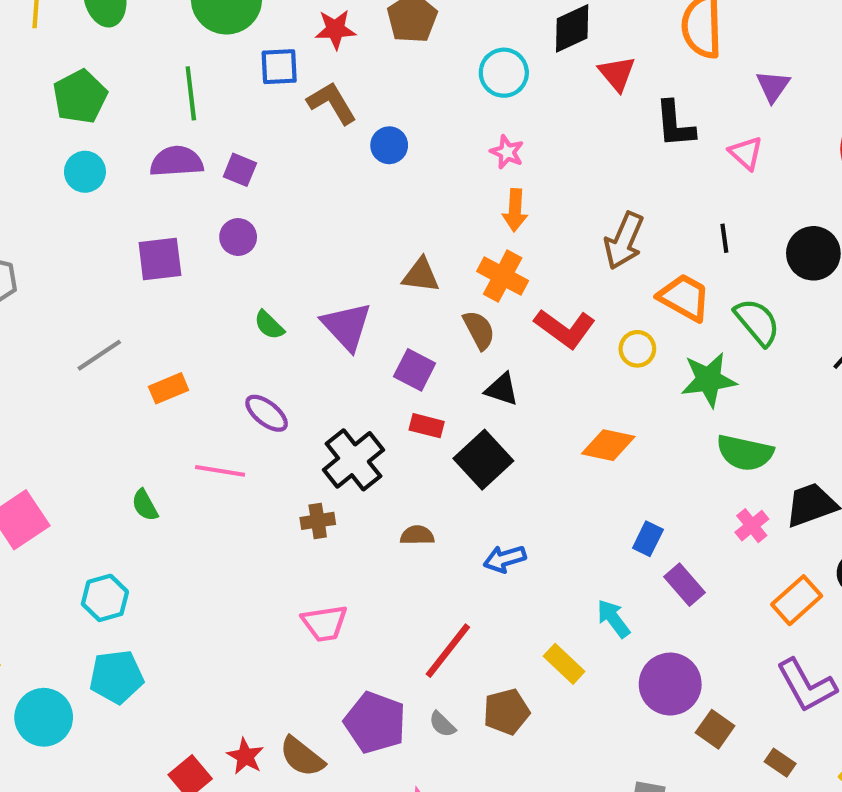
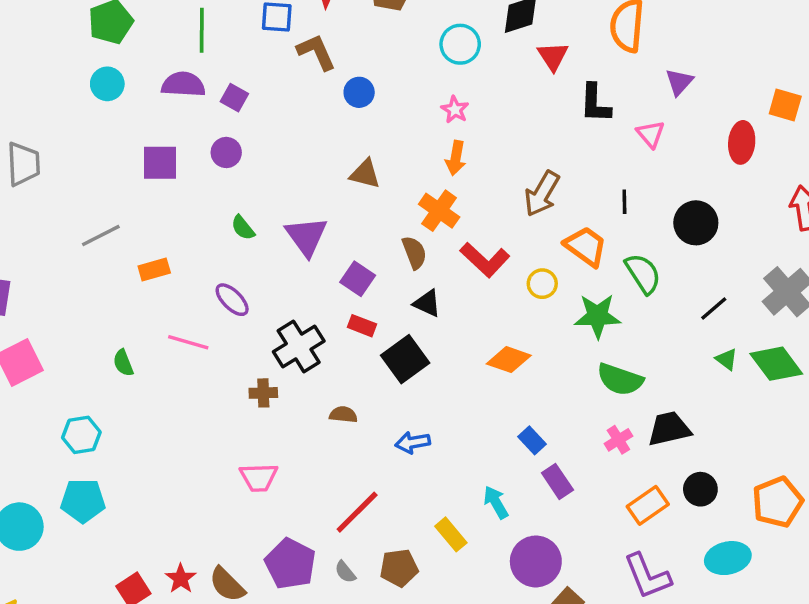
brown triangle: (421, 275) -> (365, 174), moved
blue rectangle: (648, 539) -> (532, 440), turned -76

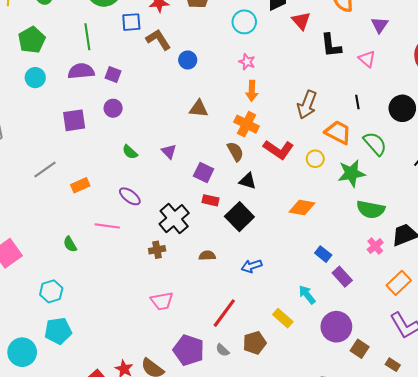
purple triangle: (306, 236) -> (169, 151), size x0.6

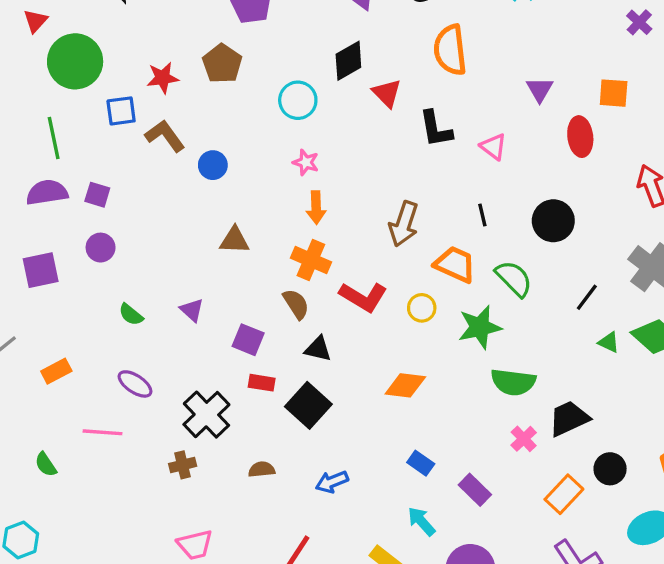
purple triangle: (380, 25) -> (540, 89), moved
blue rectangle: (323, 254) -> (421, 463), moved

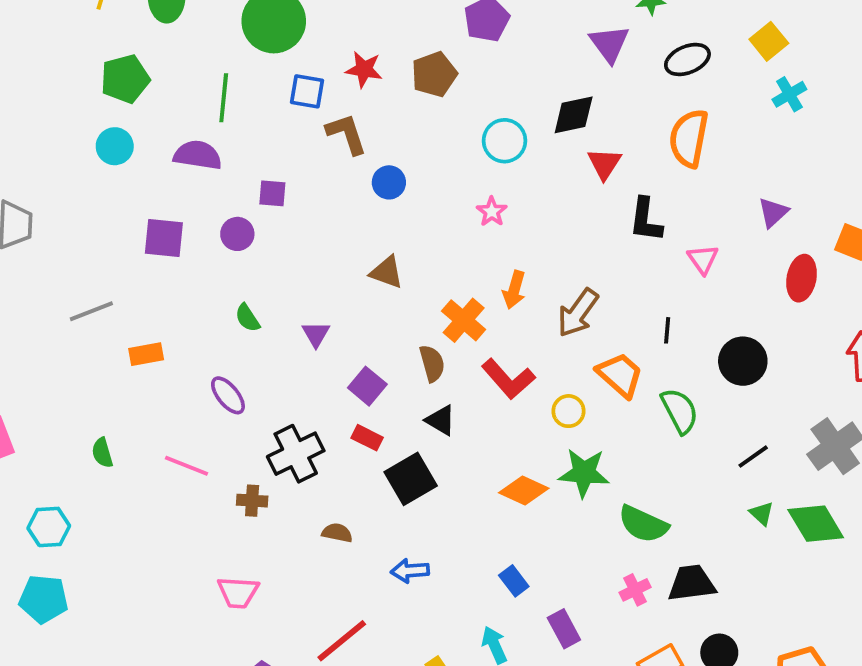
purple square: (97, 195) -> (272, 193), moved, turned -30
orange arrow: (316, 207) -> (514, 290), moved
green star: (480, 327) -> (584, 473), moved
pink line: (102, 432) -> (187, 466), moved

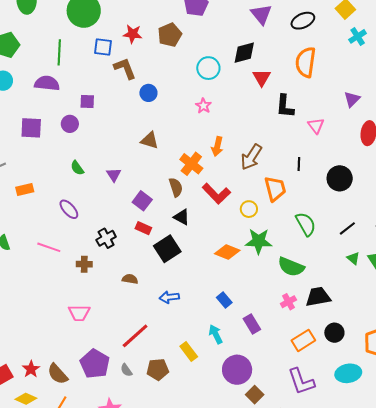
orange trapezoid: (620, 375) -> (275, 189), turned 36
green semicircle: (680, 411) -> (306, 224), moved
black cross: (296, 454) -> (106, 238), size x0.7

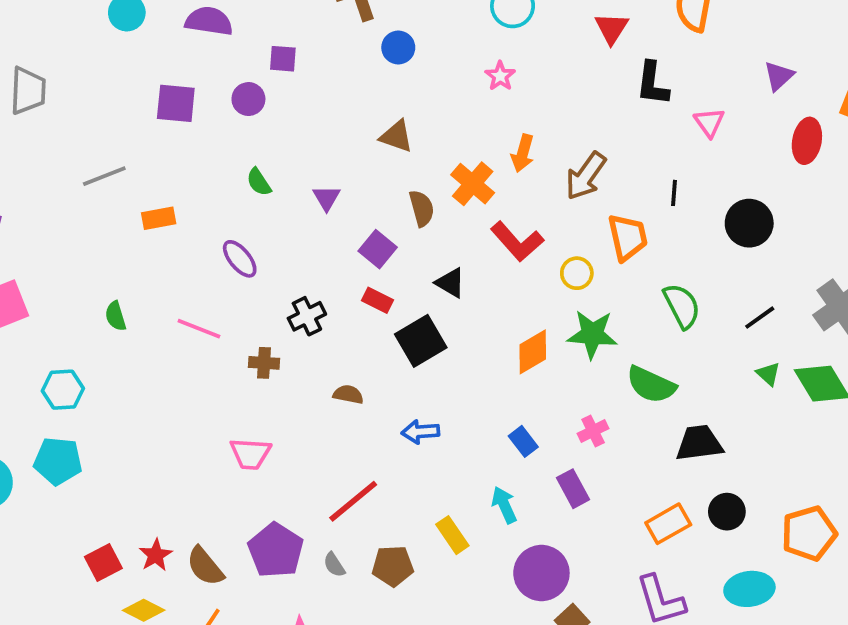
brown semicircle: (176, 187) -> (422, 208), moved
orange diamond: (227, 252) -> (533, 352), turned -55
pink cross: (288, 302) -> (593, 431), moved

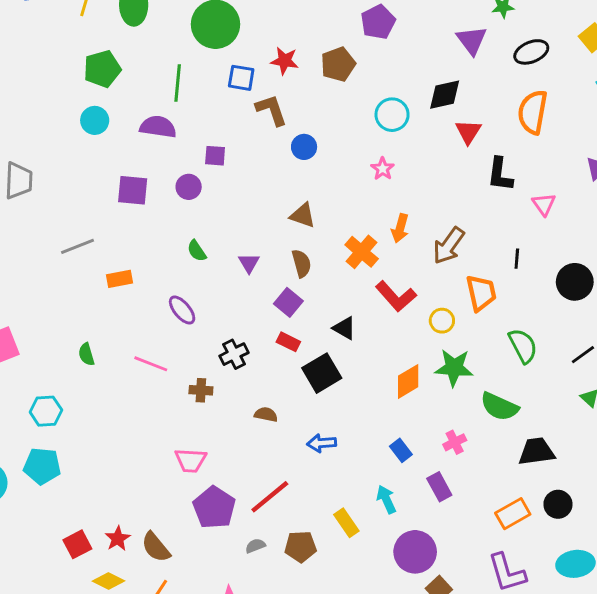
brown semicircle: (422, 208) -> (301, 263), moved
purple pentagon: (276, 550) -> (214, 508), moved
gray semicircle: (334, 565) -> (255, 546), turned 102

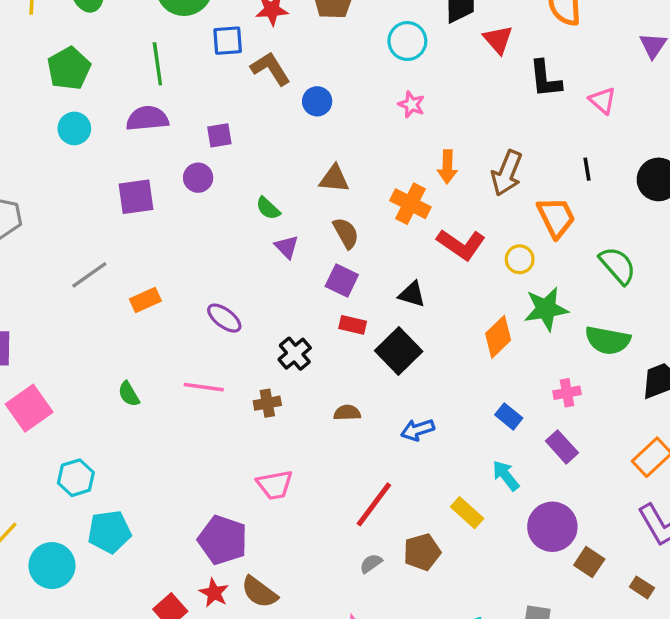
green semicircle: (197, 251) -> (268, 208), moved
cyan hexagon: (46, 411) -> (76, 478), moved
pink cross: (455, 442) -> (567, 393), turned 30
purple pentagon: (214, 508) -> (223, 540), moved

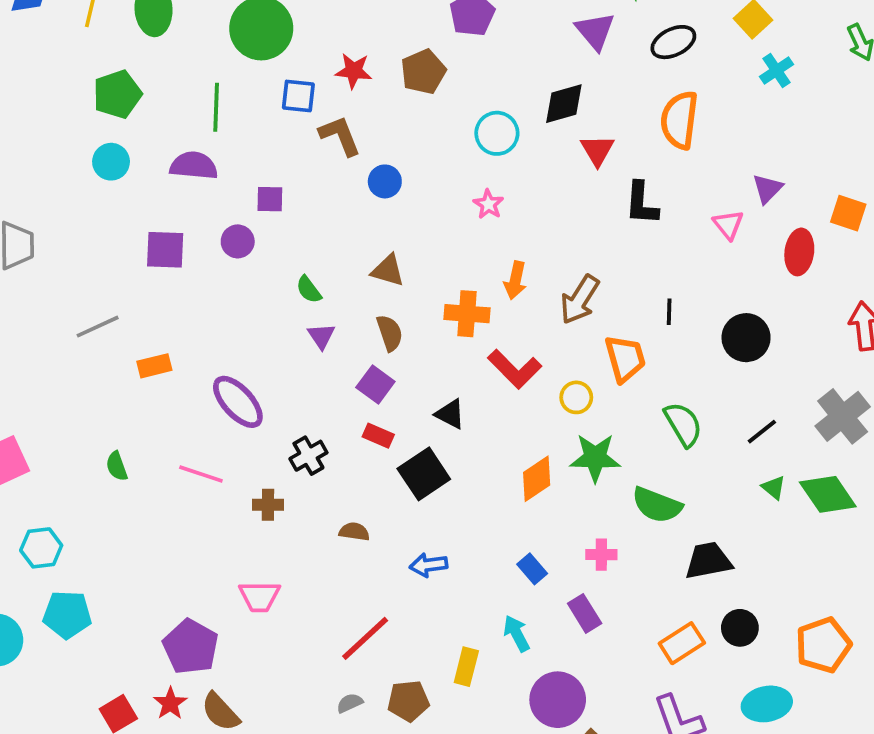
pink triangle: (603, 101) -> (728, 225), moved
orange cross: (410, 204) -> (467, 314), turned -33
purple ellipse: (224, 318) -> (238, 402), size x1.4
yellow rectangle: (467, 513) -> (466, 667), turned 52

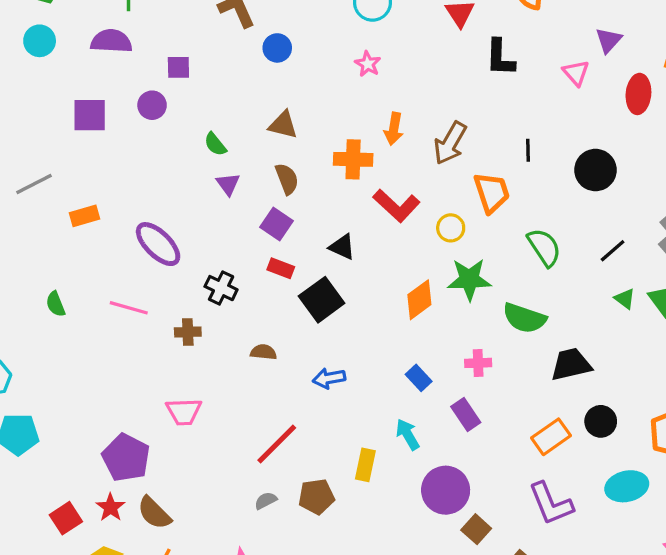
black cross: (308, 456) -> (221, 288), turned -32

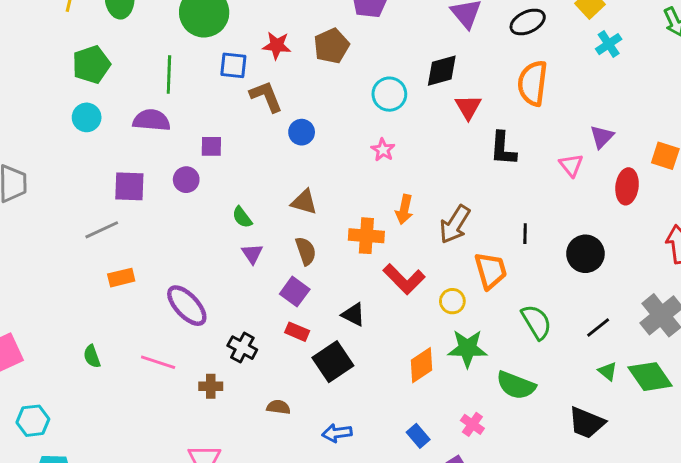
gray line: (34, 184) -> (102, 230), moved
pink cross: (478, 363) -> (472, 424), turned 35
black trapezoid: (571, 364) -> (587, 423), moved, turned -147

